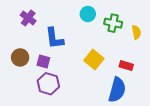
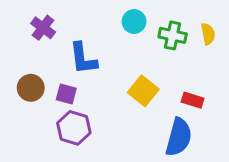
yellow semicircle: (136, 32) -> (208, 34), moved

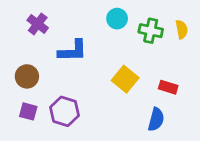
blue L-shape: (83, 59) -> (73, 51), turned -84
purple square: (66, 94) -> (28, 111), moved
blue semicircle: (179, 137) -> (156, 119), size x0.7

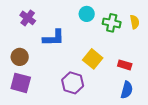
purple square: (28, 111) -> (21, 83), size x1.5
purple hexagon: (65, 111) -> (73, 83), moved
blue semicircle: (156, 119) -> (127, 90), moved

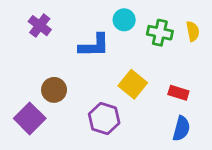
blue L-shape: (54, 38) -> (94, 46), moved
brown circle: (20, 57) -> (54, 90), moved
purple square: (21, 83) -> (30, 118), turned 30

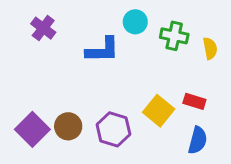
yellow semicircle: (193, 31) -> (210, 48), moved
yellow square: (133, 84) -> (159, 111), moved
brown circle: (54, 90) -> (68, 126), moved

